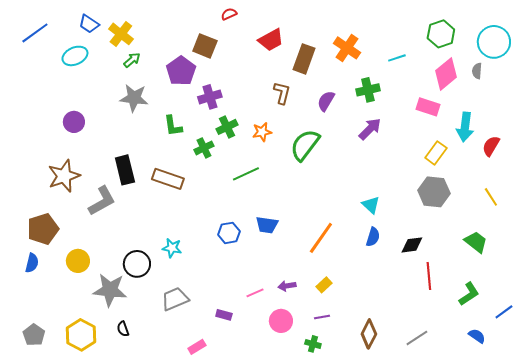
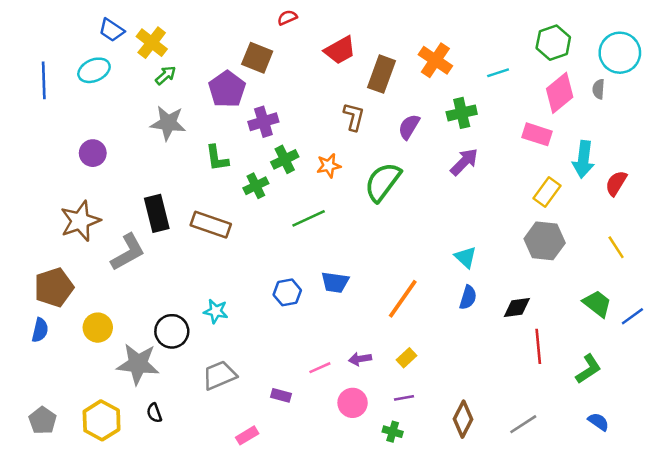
blue line: (35, 33) -> (44, 80), moved, turned -56
blue line: (504, 312) -> (632, 316), moved

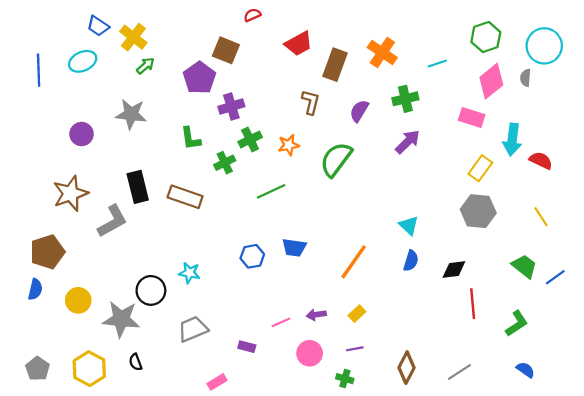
gray star: (168, 123) -> (131, 114), moved
red semicircle: (616, 183) -> (541, 160), turned 85
yellow circle: (98, 328) -> (78, 300), moved

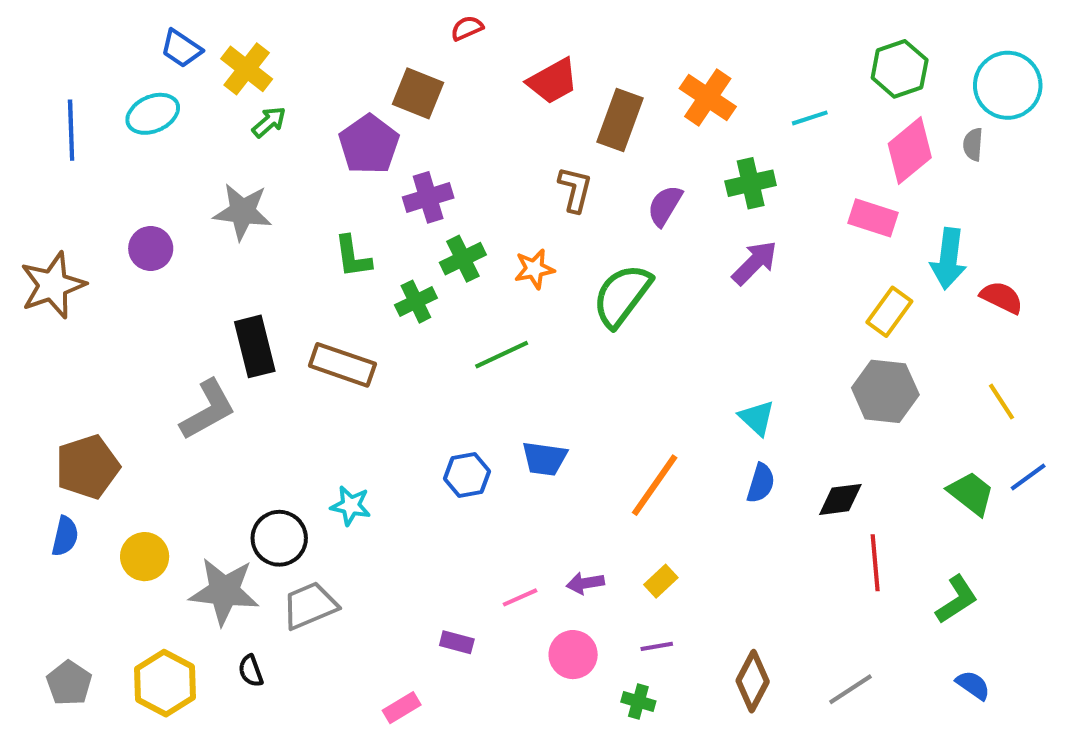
brown star: (71, 194) -> (53, 285), moved
blue line: (555, 277) -> (1028, 477), moved
gray trapezoid: (193, 329) -> (310, 606), moved

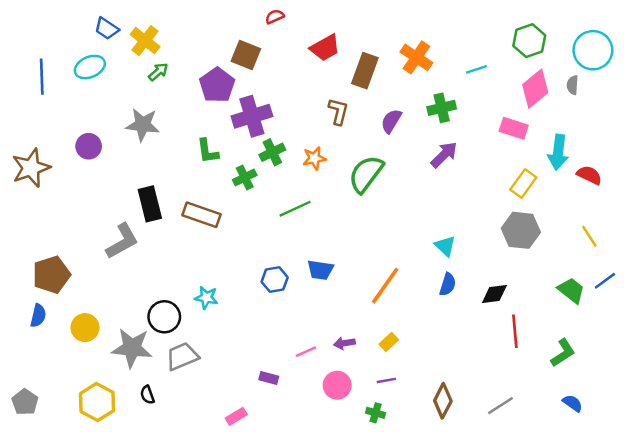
purple cross: (428, 197) -> (252, 116), size x1.4
gray pentagon: (69, 683) -> (25, 402), moved

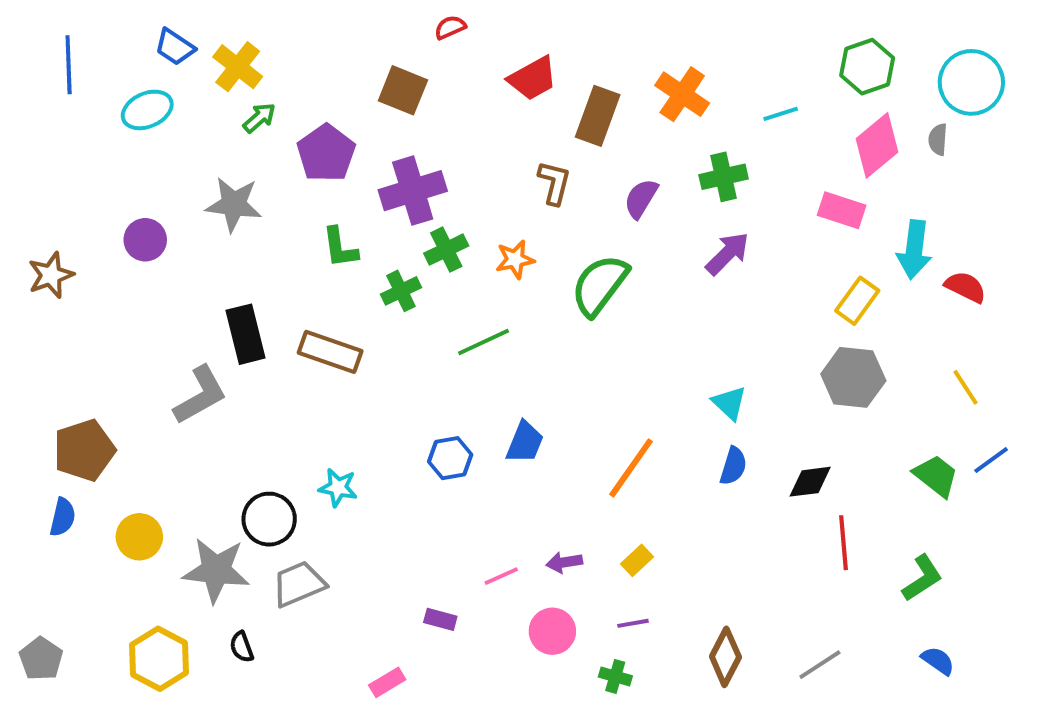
blue line: (42, 77) -> (69, 65), moved
purple pentagon: (217, 85) -> (326, 153), moved
brown star: (31, 168) -> (51, 275), size x0.7
blue trapezoid: (320, 270) -> (525, 442), turned -76

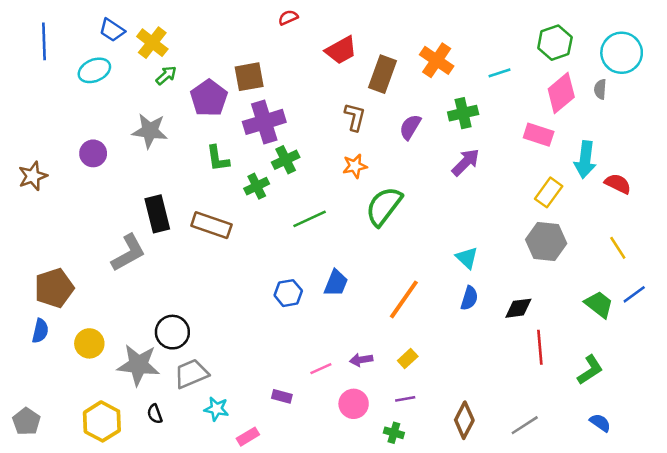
brown square: (403, 90) -> (249, 77), moved, turned -32
orange star: (515, 259) -> (355, 166), moved
green semicircle: (600, 285) -> (384, 206), moved
cyan star: (338, 488) -> (216, 409), moved

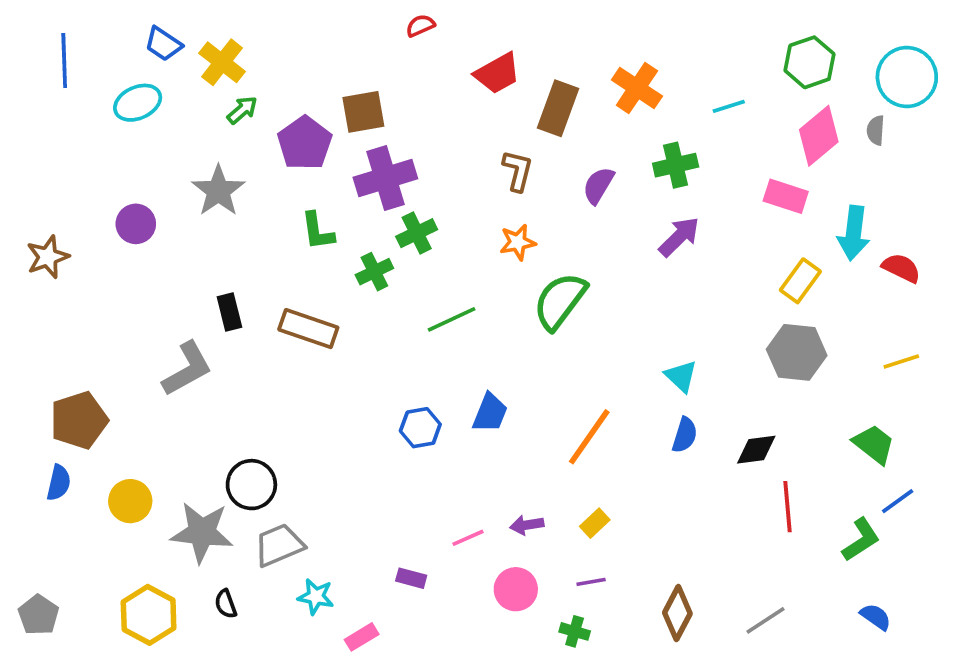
gray star: (150, 131) -> (218, 191), turned 30
black rectangle: (157, 214) -> (229, 312), size x0.7
yellow line: (618, 248) -> (901, 362), turned -75
blue line: (634, 294) -> (898, 501), moved

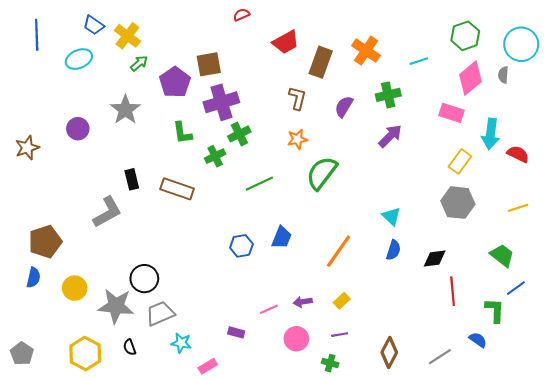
green L-shape: (861, 540) -> (495, 310), turned -55
blue semicircle: (876, 617) -> (478, 340), moved

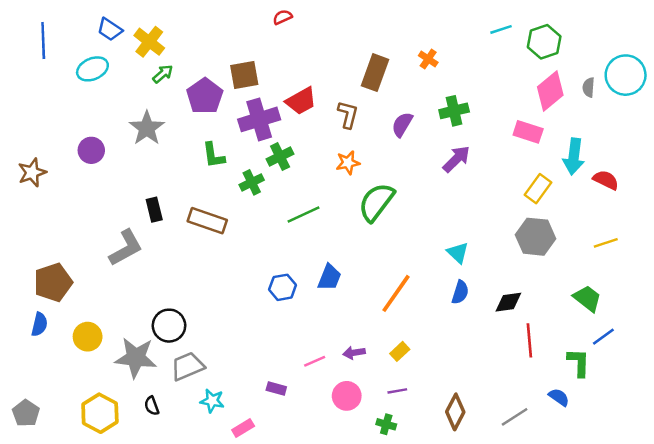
red trapezoid: (286, 42) -> (301, 101), moved
cyan circle: (521, 44) -> (626, 75), moved
orange cross: (366, 51) -> (428, 59), size x0.6
cyan line: (419, 61) -> (501, 29), moved

